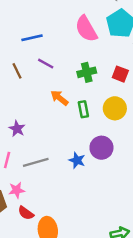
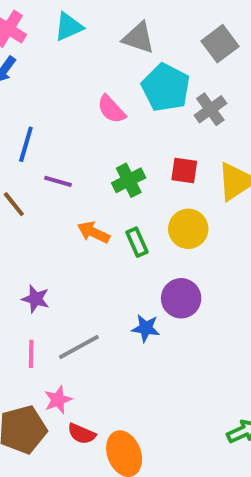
pink semicircle: (86, 29) -> (111, 109), size x0.7
blue line: (32, 38) -> (26, 144), turned -48

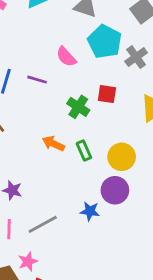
red square: (184, 171) -> (107, 94), moved
green cross: (129, 180) -> (78, 107), turned -30
purple line: (58, 181) -> (37, 80), moved
yellow circle: (188, 229) -> (122, 157), moved

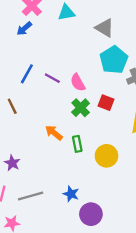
pink semicircle: (66, 57) -> (78, 83), moved
purple circle: (115, 190) -> (91, 214), moved

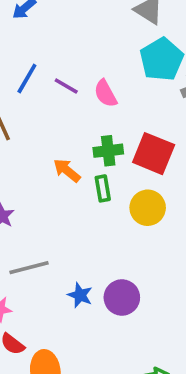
red square: (106, 103) -> (154, 154), moved, size x1.6
green cross: (81, 108) -> (108, 151), moved, turned 36
blue star: (71, 194) -> (80, 295), moved

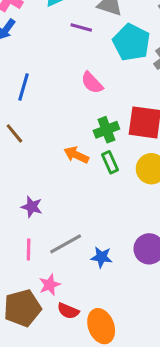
purple line: (66, 86) -> (81, 27), moved
blue star: (80, 295) -> (101, 257), moved

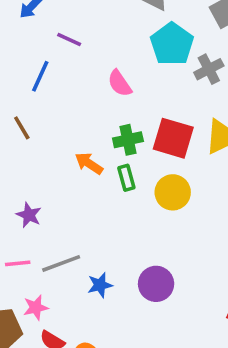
purple line: (81, 27) -> (69, 40), moved
pink line: (29, 249) -> (18, 263), turned 75
blue star: (101, 257) -> (100, 285), turned -30

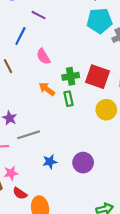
cyan pentagon: (172, 44) -> (99, 21), turned 30
pink semicircle: (120, 83) -> (43, 56), moved
yellow circle: (173, 192) -> (106, 110), moved
gray line: (61, 263) -> (29, 135), moved

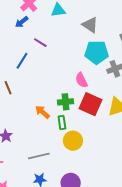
pink semicircle: (43, 56) -> (81, 80), moved
yellow circle: (106, 110) -> (73, 141), moved
gray line: (29, 135) -> (39, 156), moved

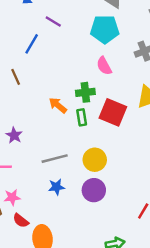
cyan pentagon: (96, 52) -> (105, 29), moved
red square: (90, 104) -> (113, 112), moved
yellow circle: (73, 141) -> (95, 160), moved

